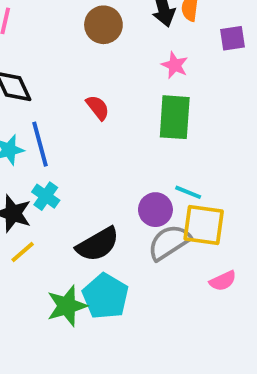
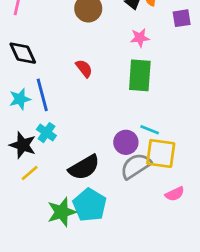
pink star: (175, 65) -> (140, 38), turned -30

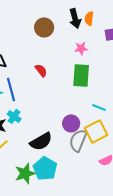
cyan line: (150, 130) -> (99, 107), moved
yellow square: (161, 153) -> (96, 131), turned -35
gray semicircle: (136, 166) -> (78, 140), turned -35

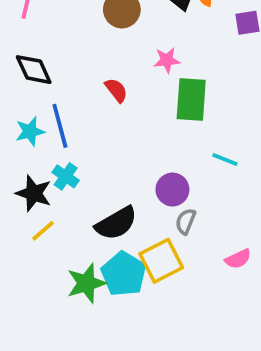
pink star: (81, 48) -> (167, 60), moved
yellow square: (96, 131) -> (161, 261), moved
gray semicircle: (78, 140) -> (186, 221), size x0.6

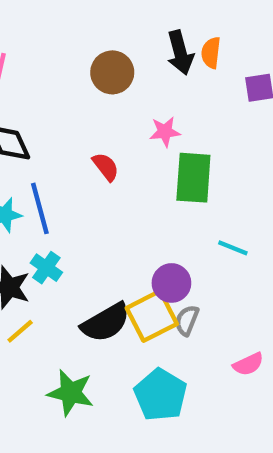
yellow square: (161, 261) -> (152, 316), moved
cyan pentagon: (124, 274) -> (161, 395), moved
green star: (86, 283) -> (71, 393), turned 30

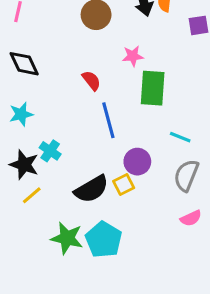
blue line: (40, 208) -> (108, 120), moved
yellow square: (152, 316) -> (124, 185), size x0.6
gray semicircle: (187, 320) -> (186, 175), moved, size x1.5
cyan pentagon: (161, 395) -> (104, 240), moved

